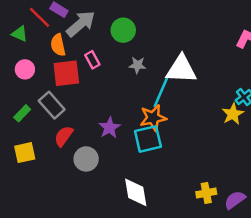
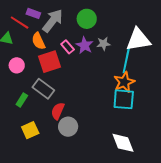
purple star: (110, 128) -> (85, 45), moved
cyan square: (148, 139) -> (124, 99), turned 30
gray circle: (86, 159) -> (68, 127), moved

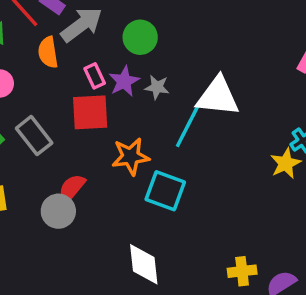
red square: (50, 62) -> (90, 112), moved
orange star: (124, 82) -> (131, 156), moved
red semicircle: (58, 111) -> (72, 188), moved

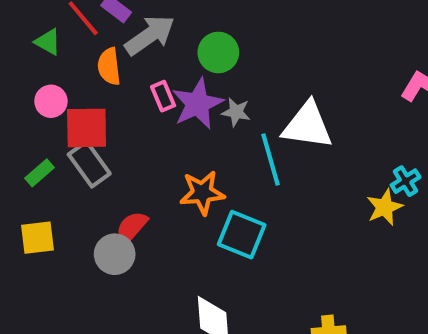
purple star: (124, 81) -> (198, 104), size x1.4
red square: (90, 112) -> (87, 128), moved
cyan line: (188, 126) -> (270, 160), turned -45

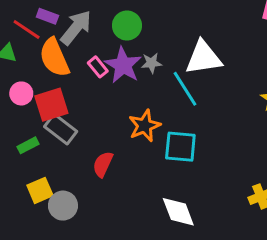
orange semicircle: (109, 66) -> (54, 58), size x1.5
green rectangle: (39, 173) -> (28, 145), turned 30
gray circle: (115, 254) -> (63, 206), moved

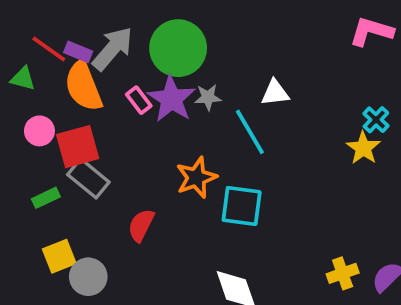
purple rectangle: (47, 16) -> (78, 52), moved
green circle: (127, 25) -> (178, 48), size x1.5
white triangle: (203, 58) -> (275, 93), size x0.6

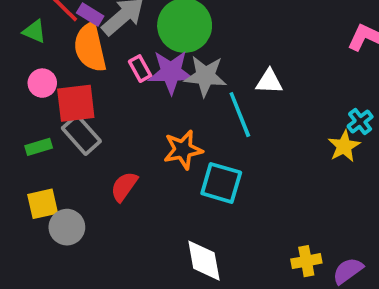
gray star: (208, 97) -> (205, 76), size x1.6
purple star: (171, 99) -> (171, 72), turned 30

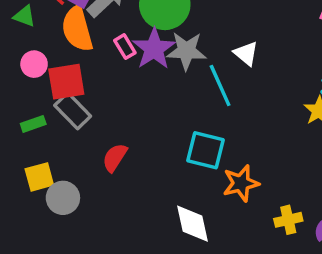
purple star: (171, 72) -> (154, 49), turned -30
white triangle: (269, 82) -> (246, 53), turned 40
orange star: (183, 150) -> (241, 183), moved

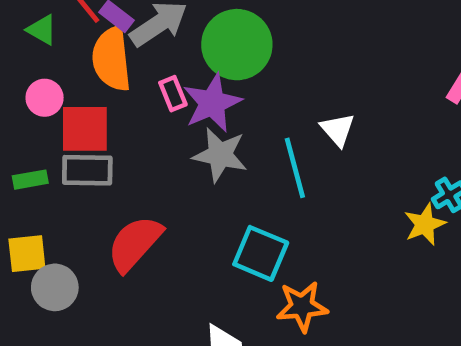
gray star: (186, 51) -> (220, 155), moved
gray rectangle: (73, 111) -> (87, 170), turned -54
red semicircle: (115, 158) -> (135, 244), size x1.5

